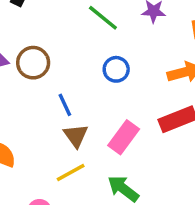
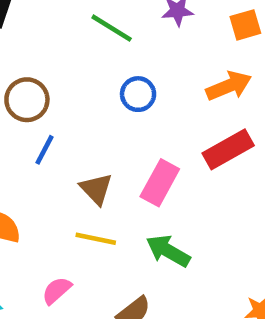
blue line: (65, 105) -> (45, 150), moved, turned 60
yellow line: (71, 173) -> (96, 239), turned 48

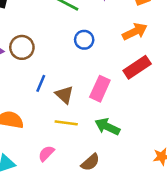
blue line: (45, 150) -> (41, 83), moved

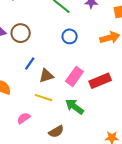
red rectangle: (137, 67) -> (100, 81), moved
brown triangle: (64, 95) -> (46, 76), turned 49

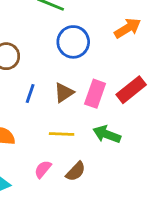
blue circle: (70, 36) -> (73, 42), size x1.5
brown triangle: (46, 76) -> (64, 93), moved
brown semicircle: (56, 131) -> (76, 171), moved

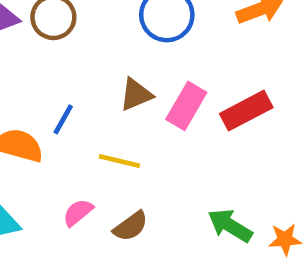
blue line: (30, 94) -> (63, 119), moved
green arrow: (107, 134) -> (230, 226), moved

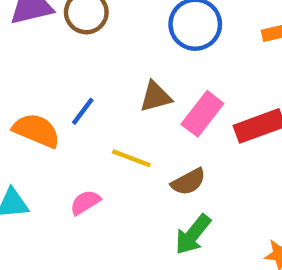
brown semicircle: (131, 226) -> (188, 182), moved
green arrow: (230, 226) -> (193, 235), moved, turned -90

